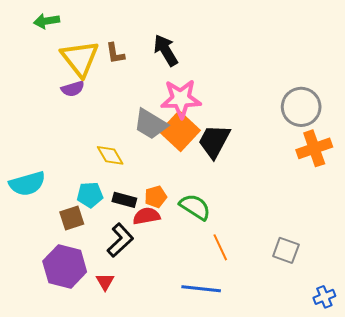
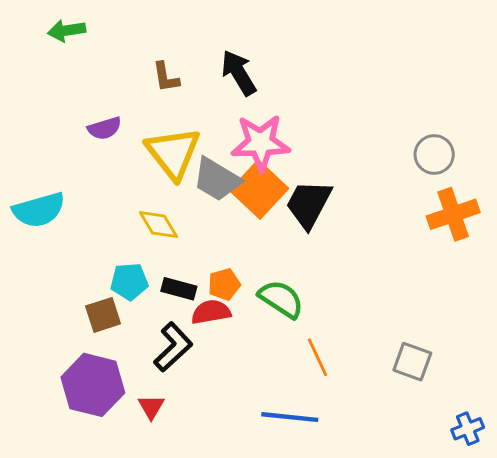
yellow triangle: (80, 58) -> (173, 153), moved
gray circle: (301, 107) -> (434, 154), size x0.7
cyan semicircle: (27, 184) -> (39, 210), moved

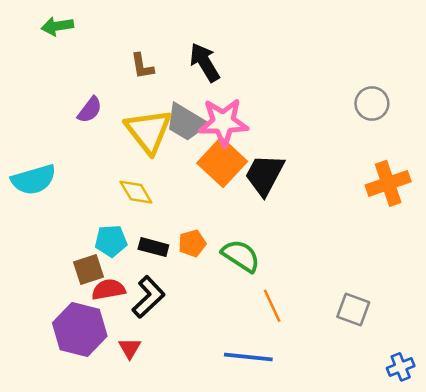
purple semicircle: (104, 128) -> (90, 110), turned -36
gray circle: (434, 154) -> (372, 104), moved
gray trapezoid: (217, 179) -> (186, 122), moved
red semicircle: (211, 312) -> (108, 290), moved

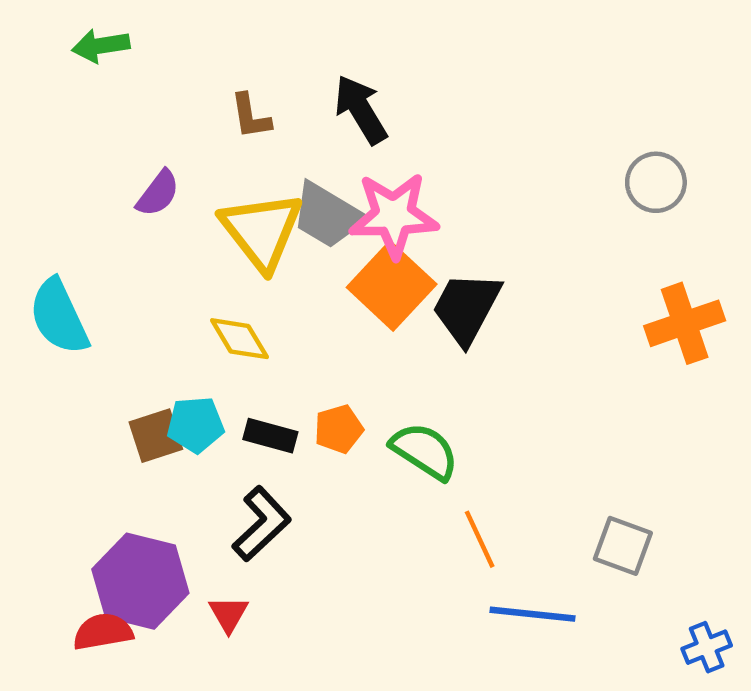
cyan semicircle: (34, 180) -> (59, 317), turned 81
brown square: (89, 270) -> (156, 436), moved
red semicircle: (108, 290) -> (103, 632), moved
blue line: (248, 357) -> (533, 614), moved

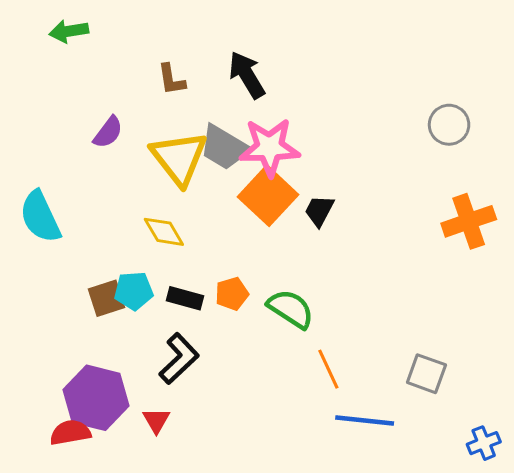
black trapezoid: (466, 308) -> (319, 211), size x0.6

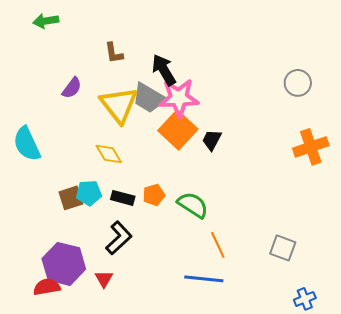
black arrow: (247, 75) -> (164, 70), moved
blue line: (365, 420) -> (204, 279), moved
blue cross: (484, 443) -> (305, 299), moved

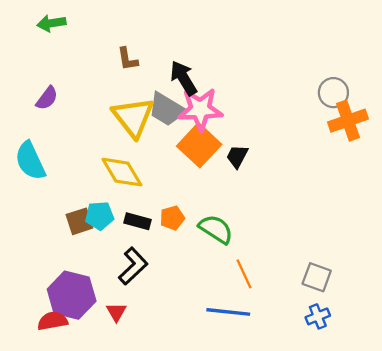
purple semicircle: (72, 88) -> (47, 98), moved
orange cross: (311, 147) -> (348, 121), moved
yellow diamond: (109, 154) -> (122, 172), size x1.4
blue cross: (305, 299) -> (318, 316), moved

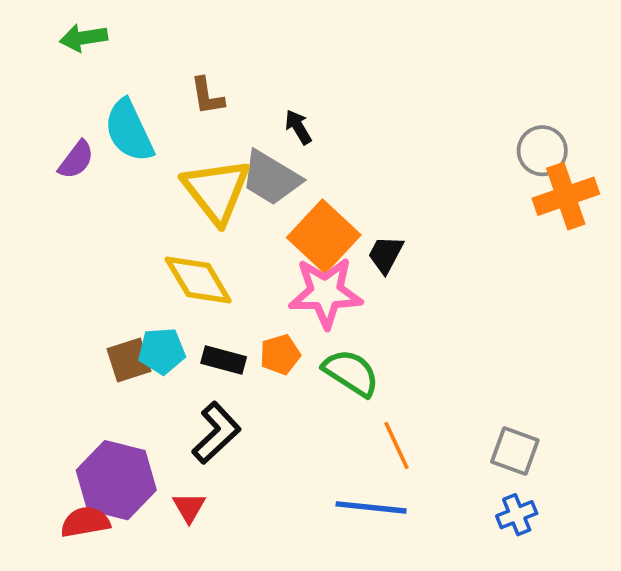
black arrow: (183, 78) -> (298, 127), size x0.6
pink star: (200, 109) -> (326, 293), moved
cyan semicircle: (30, 161) -> (129, 131), moved

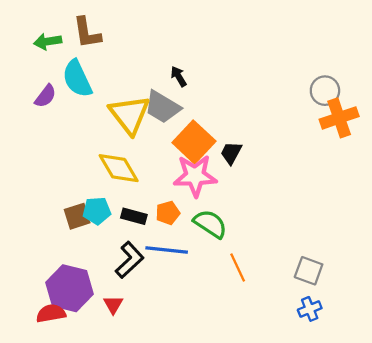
green arrow: (83, 38) -> (48, 41), moved
brown L-shape: (207, 96) -> (87, 33), moved, size x1.4
blue line: (371, 507) -> (167, 250), moved

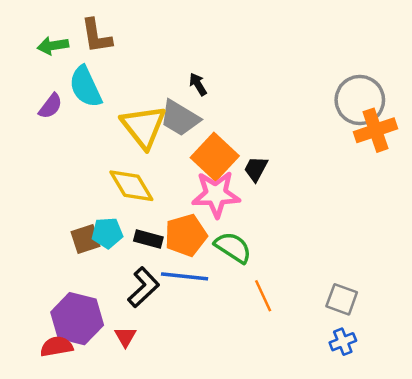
gray circle: (325, 91) -> (360, 100), size x1.5
orange pentagon: (168, 213) -> (186, 235), size x1.6

